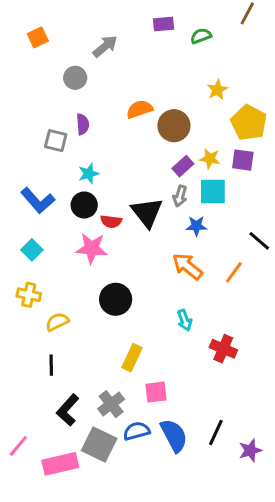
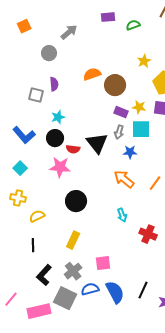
purple rectangle: (183, 166) -> (121, 112), turned 64
yellow rectangle: (132, 358) -> (73, 240), moved

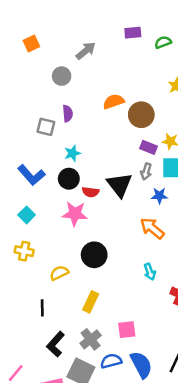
yellow semicircle: (37, 216) -> (59, 273), moved

